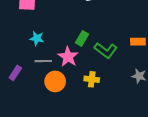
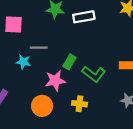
pink star: (68, 57) -> (55, 81), turned 30
gray line: (43, 61) -> (39, 48), moved

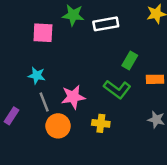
pink square: (13, 25) -> (43, 33), moved
gray line: (39, 48) -> (44, 102), moved, turned 70
green rectangle: (70, 62) -> (130, 60), moved

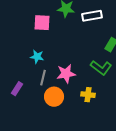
gray line: (44, 102) -> (43, 78), turned 35

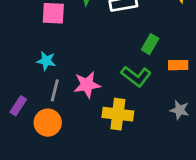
yellow cross: (88, 95) -> (118, 114), size x1.5
orange circle: (54, 97) -> (48, 123), moved

